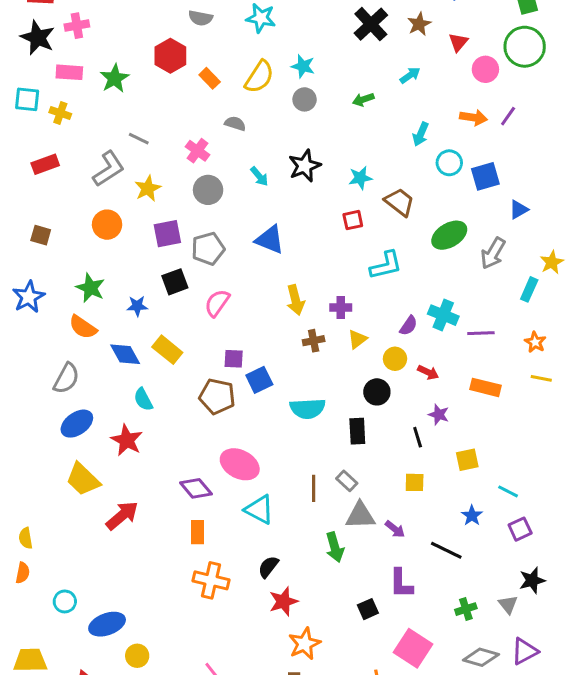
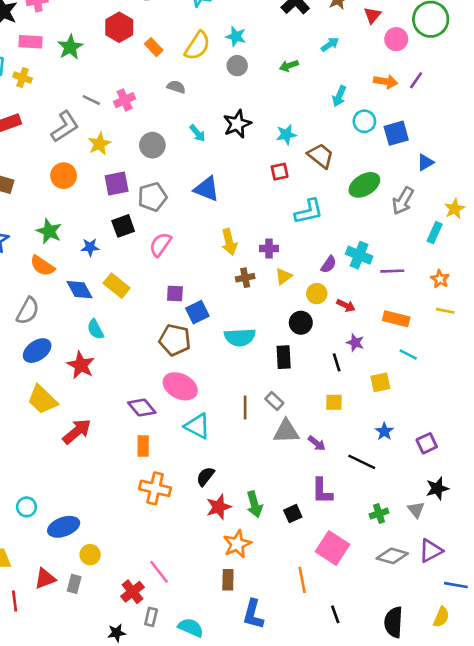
pink cross: (197, 151) -> (125, 100), moved, turned 30
brown pentagon: (217, 396) -> (175, 340), moved
cyan line: (508, 491) -> (408, 355), moved
green arrow: (335, 547) -> (254, 504), moved

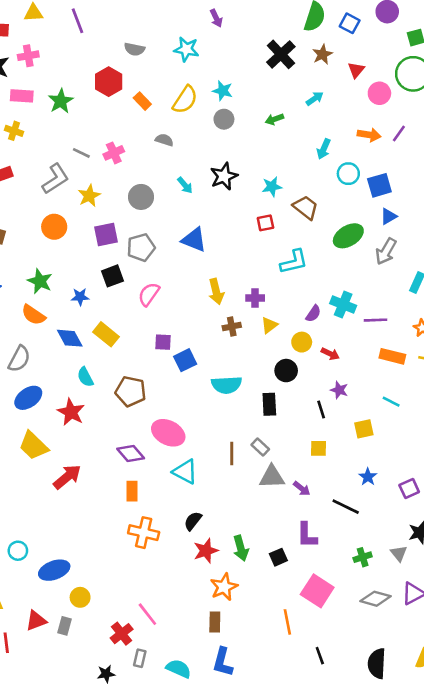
blue triangle: (425, 162) -> (389, 216), moved
orange rectangle: (396, 319) -> (392, 356), moved
brown pentagon: (175, 340) -> (131, 391), moved
blue L-shape: (253, 614) -> (223, 662), moved

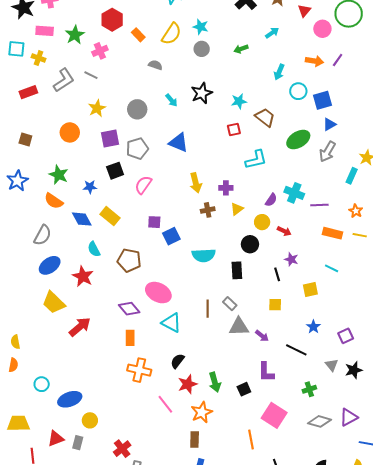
pink cross: (114, 153) -> (100, 51), moved
gray L-shape: (55, 179) -> (64, 80), moved
gray triangle: (399, 553) -> (332, 365), moved
pink line: (147, 614) -> (165, 404), moved

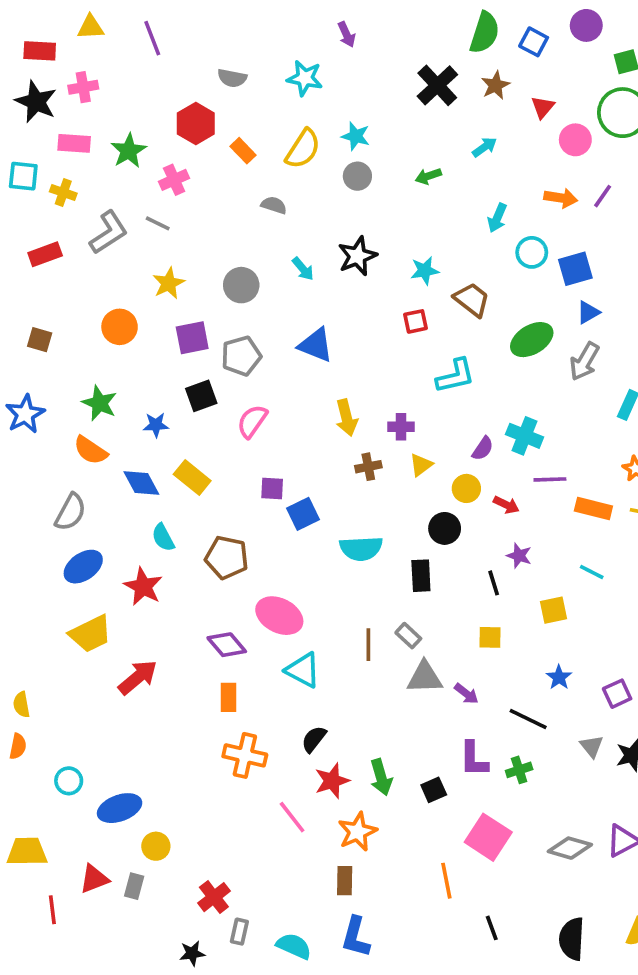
purple line: (319, 205) -> (550, 479), moved
yellow trapezoid: (54, 303) -> (90, 634), turned -70
green cross: (309, 389) -> (519, 770), moved

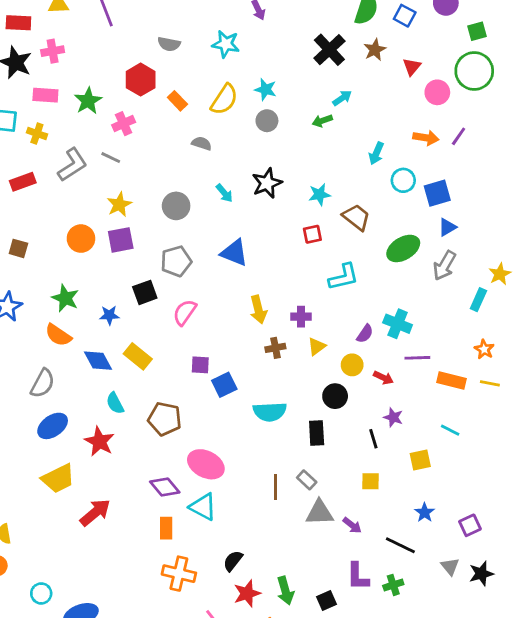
cyan arrow: (485, 147) -> (342, 98), moved
purple square: (192, 338) -> (121, 240), moved
cyan triangle: (303, 670) -> (203, 507), moved

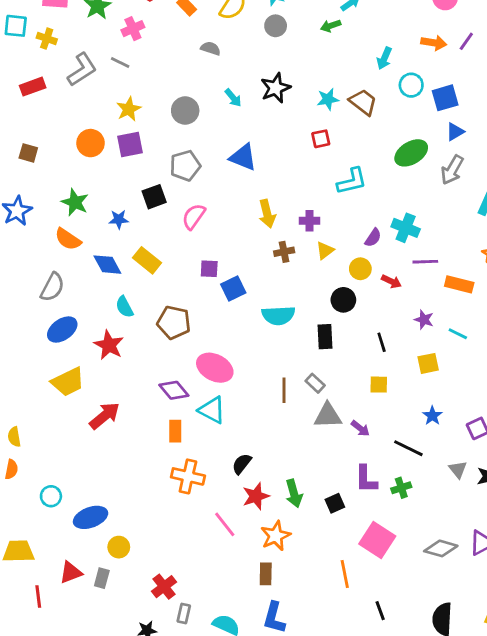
brown trapezoid: (356, 217) -> (363, 102), moved
purple star: (393, 417) -> (424, 320), moved

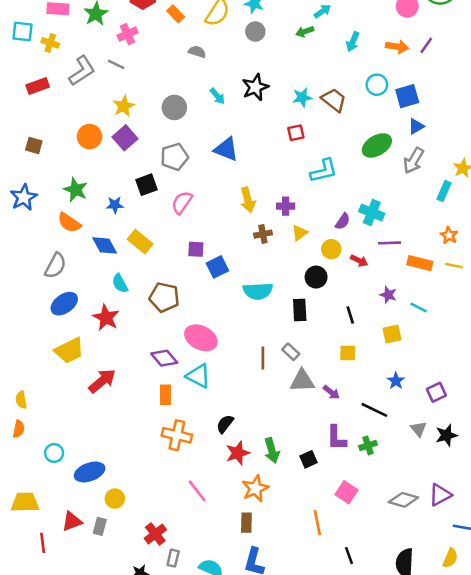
cyan arrow: (384, 58) -> (353, 42), moved
purple square: (130, 144) -> (125, 138), turned -30
pink line: (225, 524) -> (197, 491), moved
pink square: (377, 540) -> (346, 492), size x0.7

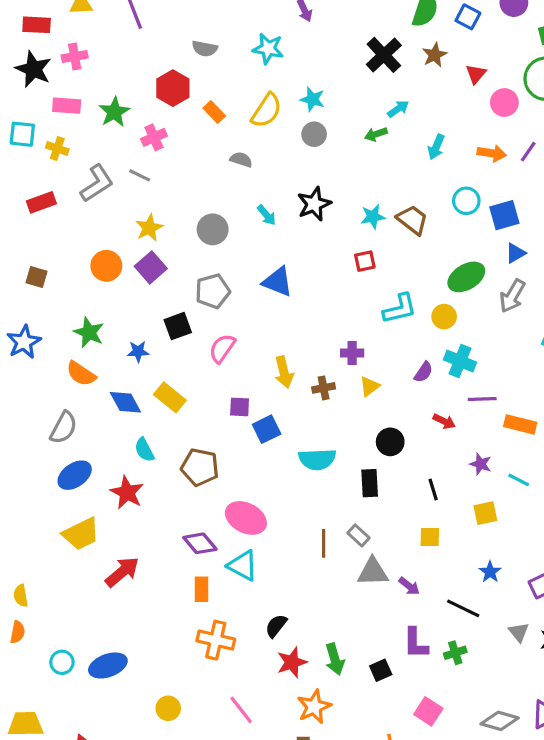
yellow arrow: (248, 200) -> (284, 372), moved
yellow circle: (331, 249) -> (444, 317), moved
blue ellipse: (90, 472) -> (108, 665), moved
yellow circle: (115, 499) -> (168, 708), moved

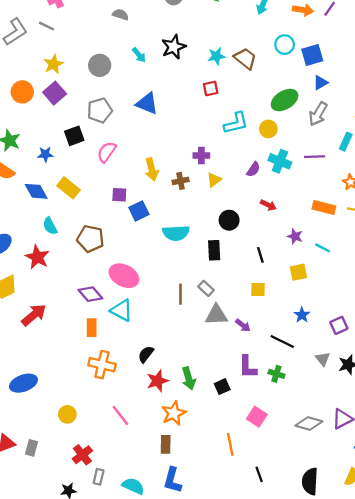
purple line: (482, 399) -> (315, 157), moved
green cross: (455, 653) -> (276, 374), turned 35

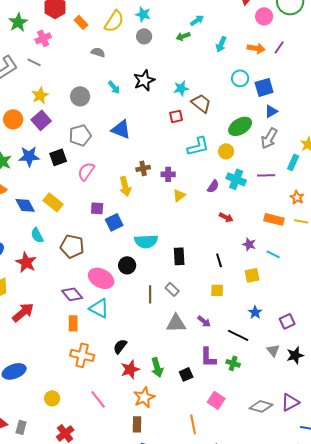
brown trapezoid: (245, 58) -> (201, 103), moved
blue star: (45, 154) -> (29, 156), moved, size x1.5
brown cross: (181, 181) -> (143, 168), moved
black circle: (229, 220) -> (127, 265), moved
gray triangle: (216, 315) -> (176, 323), moved

